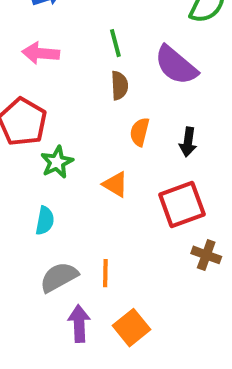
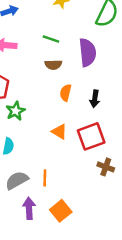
green line: (115, 43) -> (51, 39), turned -56
purple semicircle: (176, 65) -> (87, 52), turned -136
brown semicircle: (119, 85) -> (53, 65), turned 91
orange triangle: (115, 184) -> (59, 132), moved

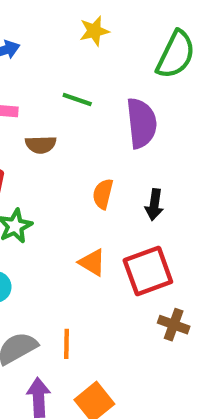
brown semicircle: (53, 65) -> (41, 145), moved

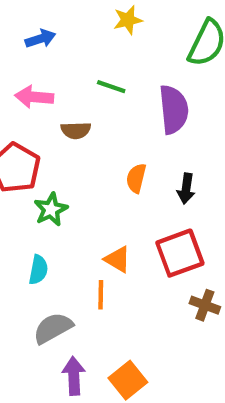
orange triangle: (92, 262) -> (117, 259), moved
orange line: (66, 344) -> (101, 295), moved

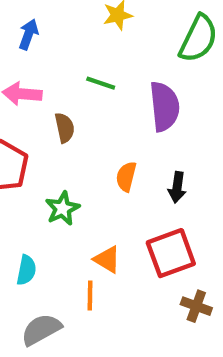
blue arrow: (40, 39) -> (28, 34), turned -52
brown semicircle: (76, 130) -> (65, 128), turned -100
green star: (51, 209) -> (62, 208), moved

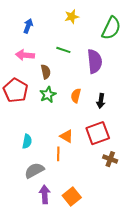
green star: (62, 208) -> (48, 95), moved

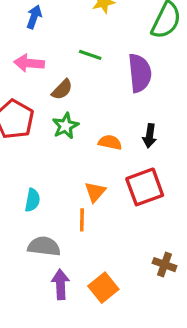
brown semicircle: (46, 72) -> (62, 90), turned 56
orange semicircle: (76, 96) -> (110, 142), moved, turned 88
orange triangle: (67, 136) -> (95, 192), turned 40
brown cross: (110, 159) -> (164, 265), moved
gray semicircle: (34, 170) -> (44, 246), turned 36

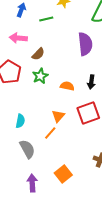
green line: (90, 55) -> (46, 19), moved, turned -32
orange line: (82, 220) -> (50, 133), turned 40
gray semicircle: (44, 246) -> (27, 149), turned 54
purple arrow: (60, 284) -> (32, 183), moved

